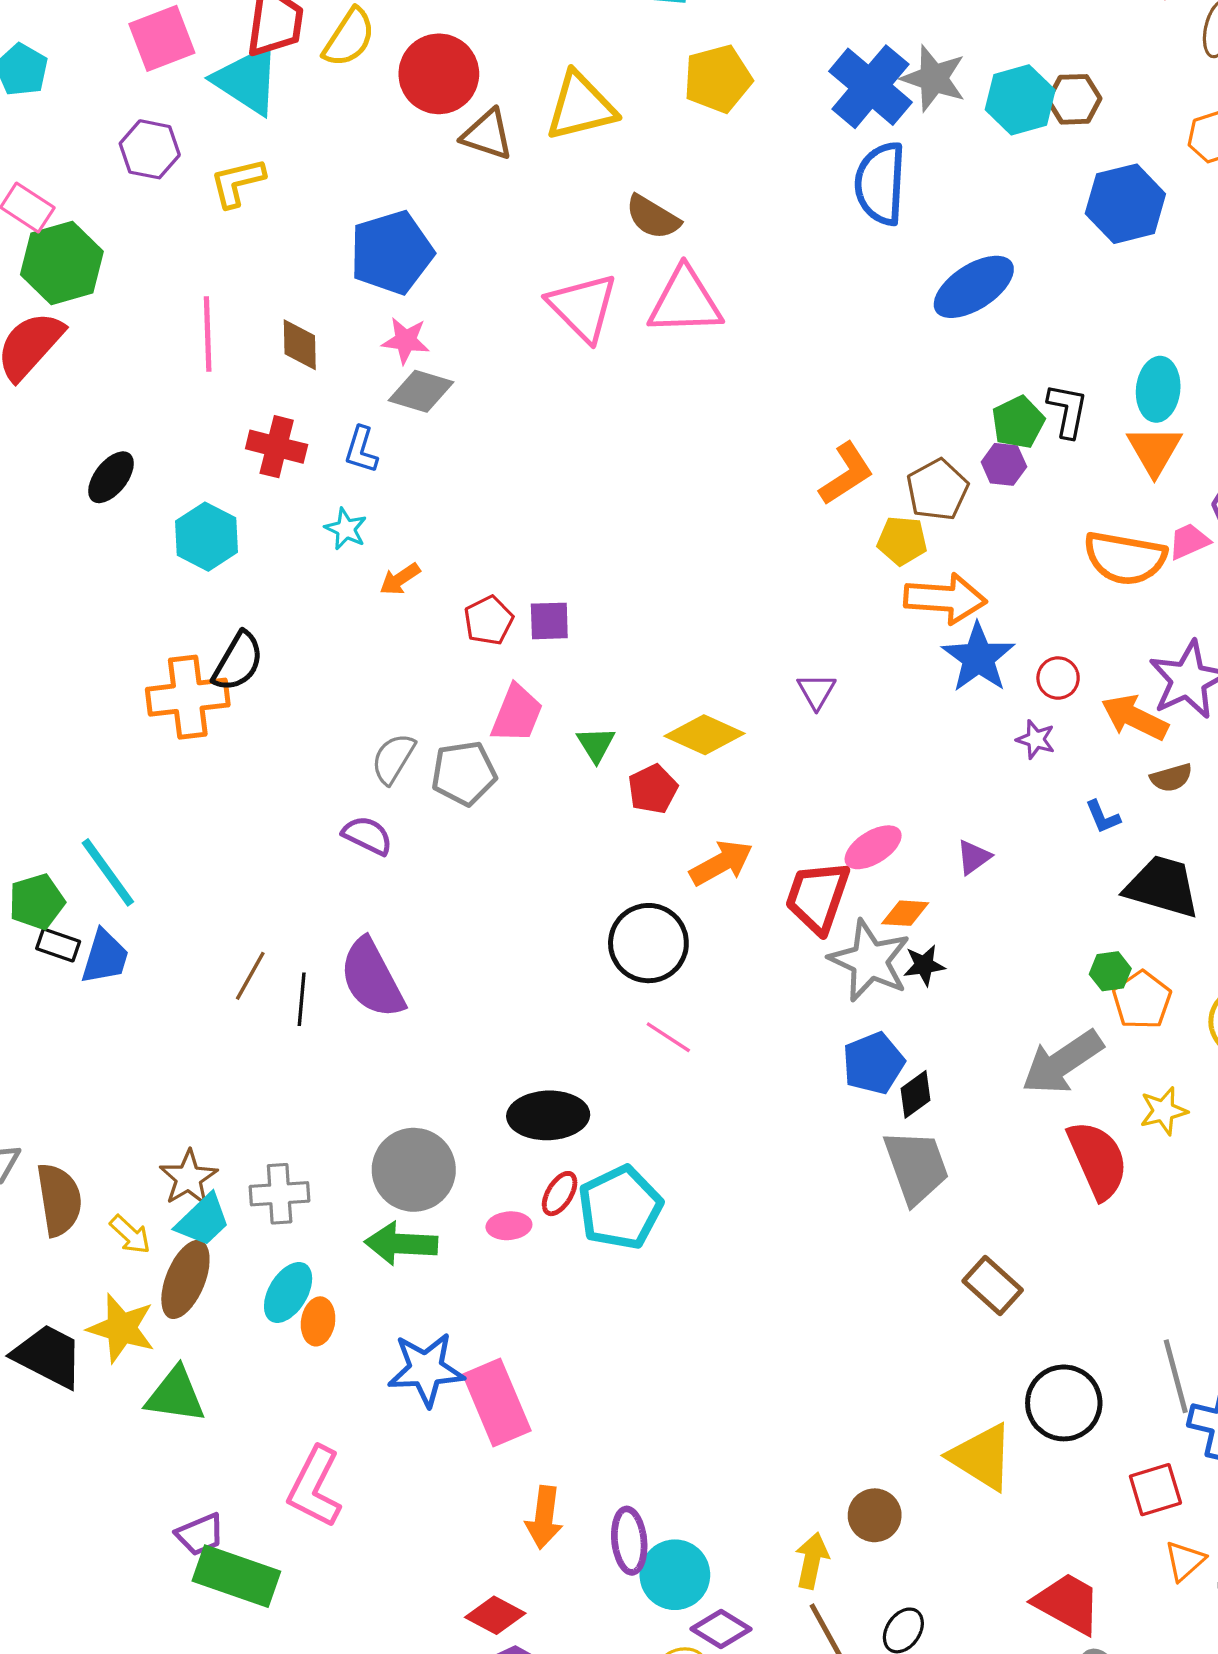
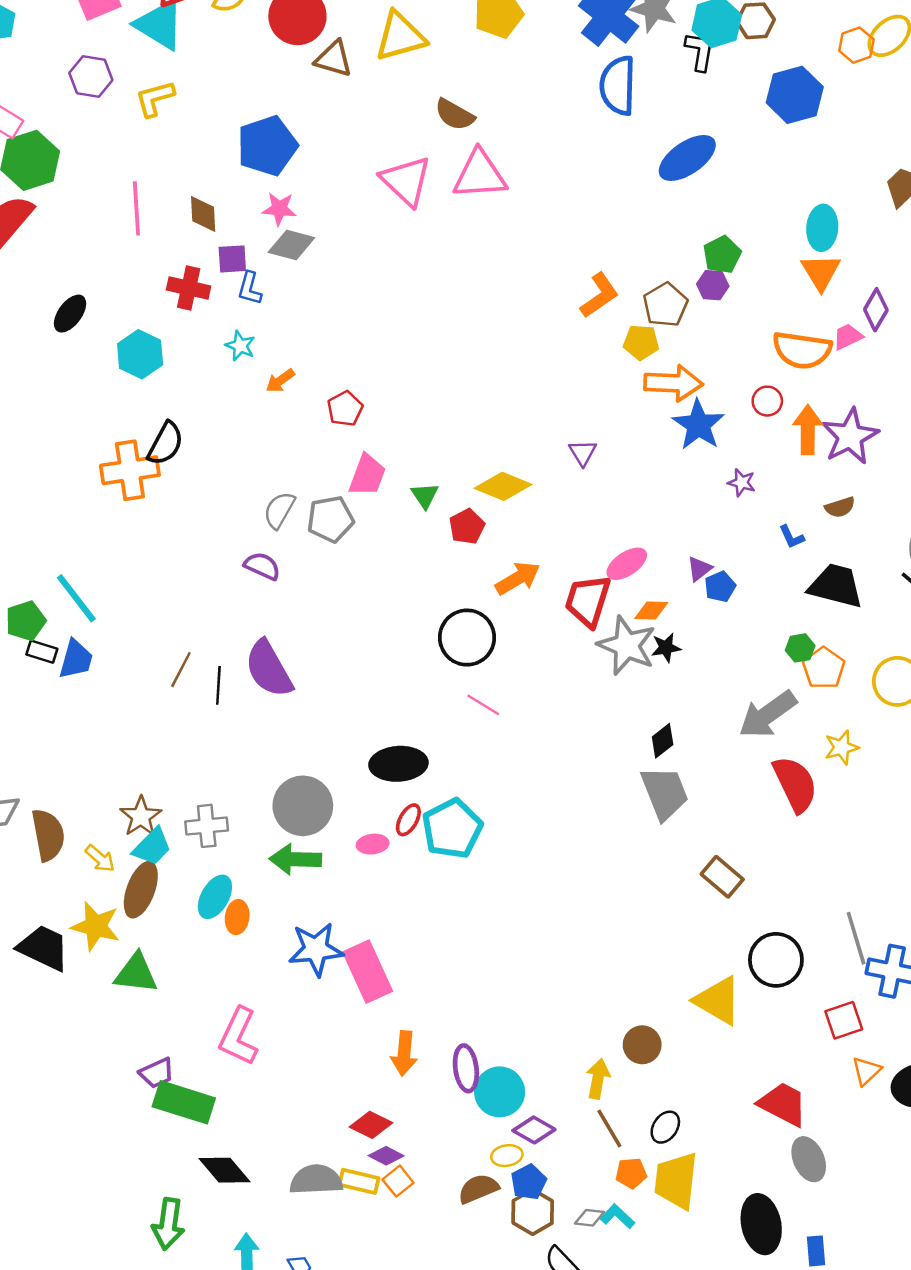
black L-shape: (1068, 410) -> (700, 51), moved
purple square: (549, 621) -> (232, 259), moved
red circle: (1058, 678) -> (767, 401), moved
orange arrow: (1135, 717) -> (808, 430), moved, turned 66
blue pentagon: (873, 1063) -> (720, 587), moved, size x0.7

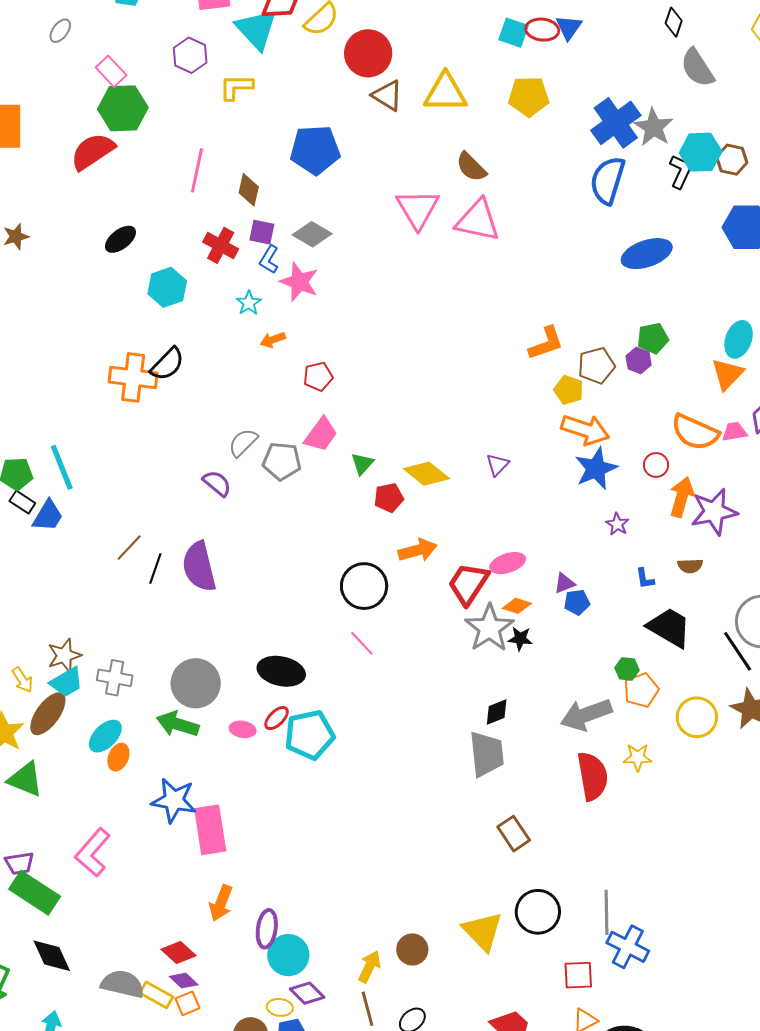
pink star: (279, 209) -> (299, 282), moved, size x1.4

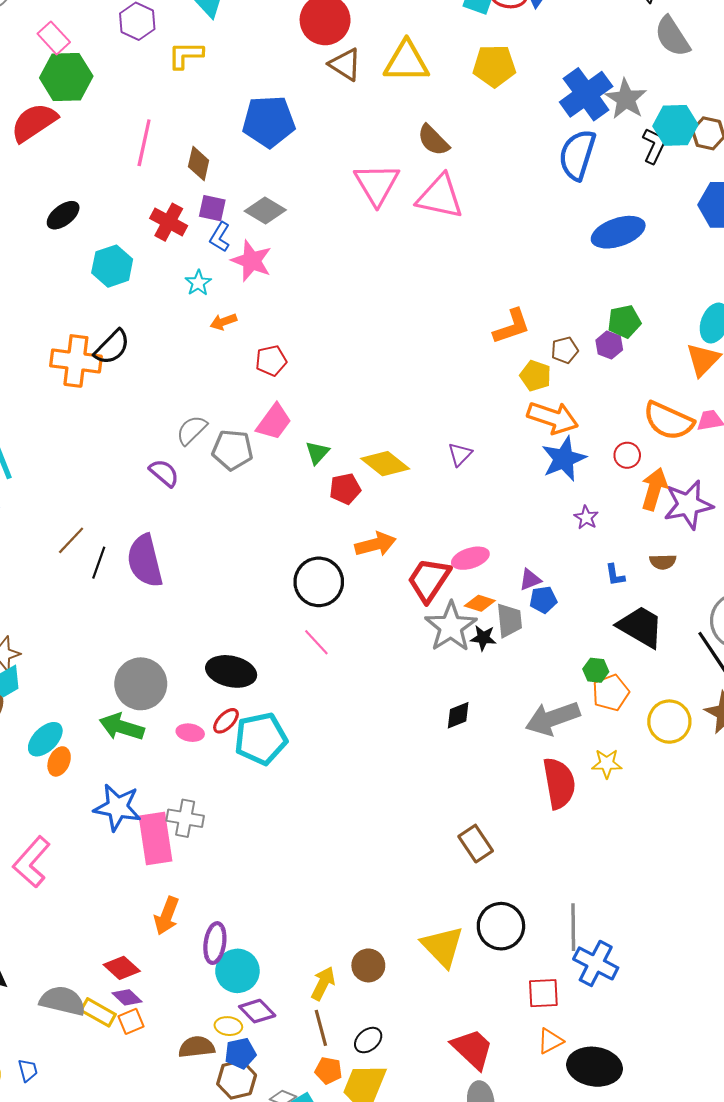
brown pentagon: (596, 366) -> (565, 350), size x0.7
gray cross: (115, 678) -> (185, 818), moved
gray trapezoid: (487, 754) -> (509, 620), moved, size x0.7

